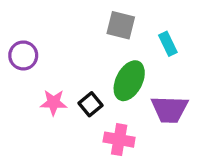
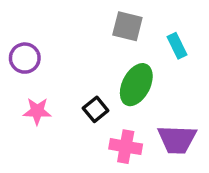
pink star: (54, 103) -> (37, 111), moved
purple trapezoid: (170, 109) -> (177, 139), moved

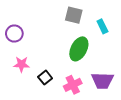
black square: (96, 109) -> (45, 78), moved
pink cross: (126, 147) -> (73, 85), turned -36

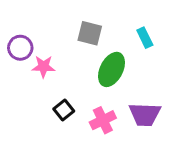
gray square: (74, 15) -> (90, 33), moved
pink star: (22, 64) -> (43, 67), moved

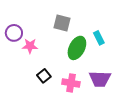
cyan rectangle: (145, 38) -> (99, 38), moved
pink cross: (103, 120) -> (71, 83), turned 36

